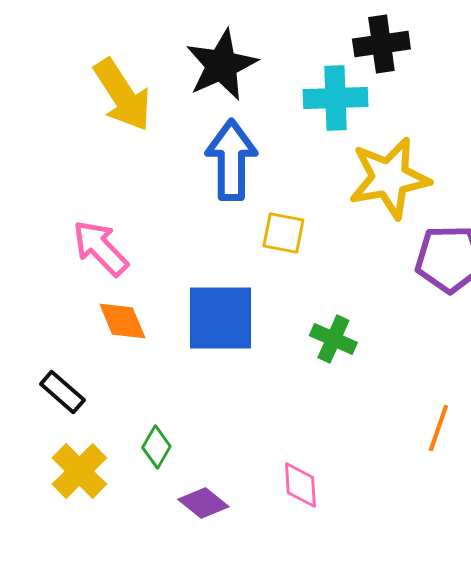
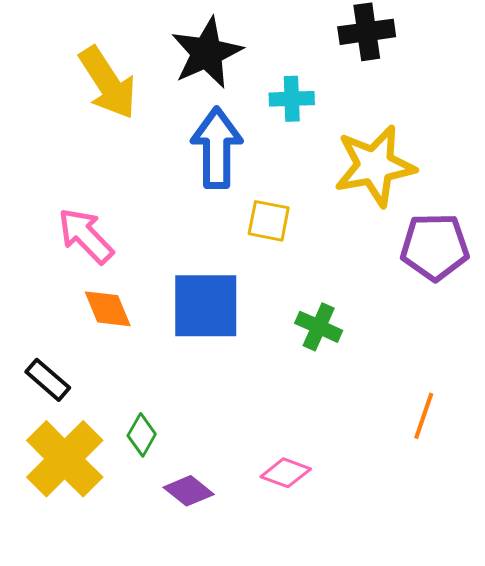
cyan cross: (335, 98) -> (292, 99), moved, size x0.7
yellow cross: (79, 471) -> (65, 459), size x1.4
pink diamond: (300, 485) -> (286, 473), turned -66

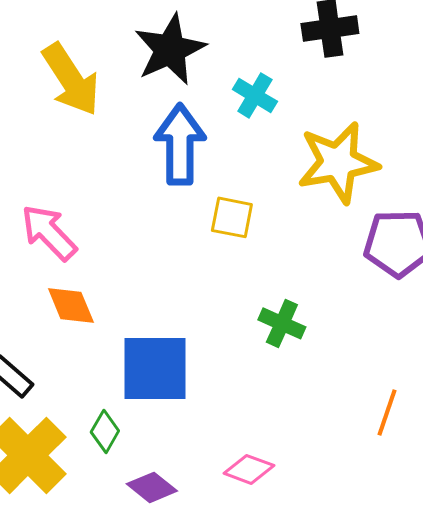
cyan cross: (292, 99) -> (255, 95), turned 33
blue square: (206, 306) -> (155, 368), moved

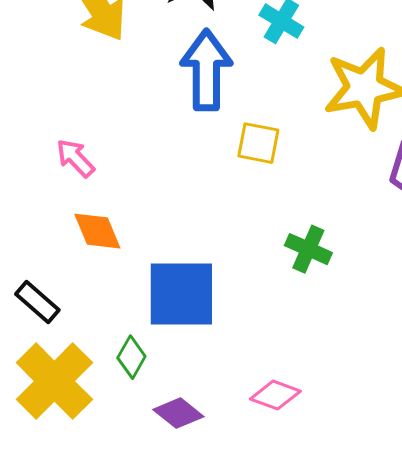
pink arrow: (49, 232) -> (75, 158), size x0.7

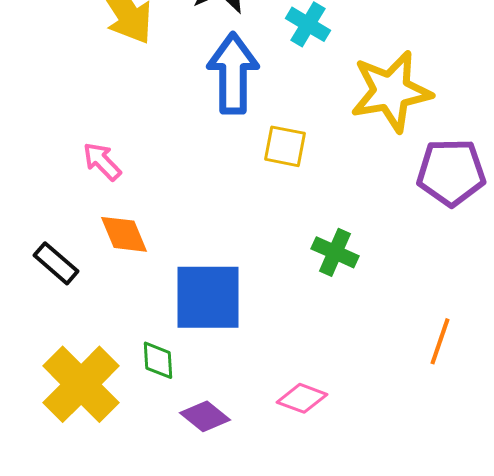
black rectangle: (37, 302) -> (56, 263), moved
green diamond: (131, 357) -> (158, 360), turned -33

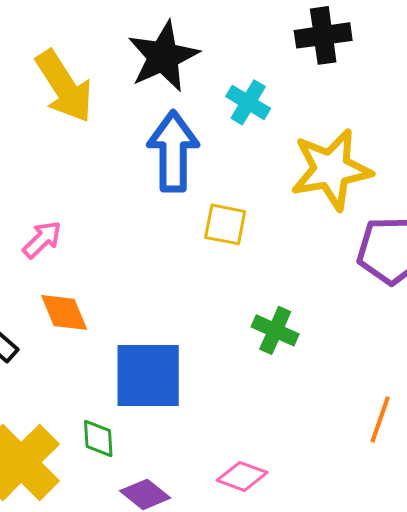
pink arrow: (102, 161) -> (42, 239), turned 90

